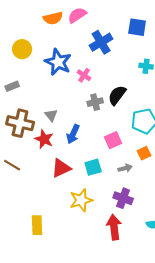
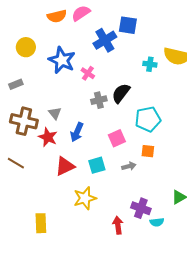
blue square: (137, 27) -> (128, 25), moved
orange square: (144, 153) -> (148, 151), turned 32
purple cross: (123, 198) -> (141, 208), moved
red arrow: (114, 227) -> (118, 225), size x0.7

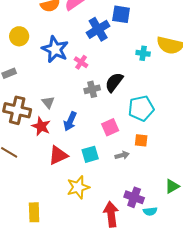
red arrow: (118, 225) -> (111, 214), size x1.4

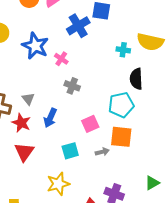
black semicircle: (114, 82) -> (136, 79), moved, turned -40
gray cross: (92, 89) -> (72, 86), turned 35
orange square: (141, 140) -> (121, 137), size x1.6
red triangle: (58, 155) -> (24, 152), moved, turned -30

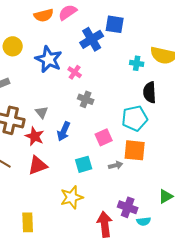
red triangle: (24, 152) -> (38, 165), turned 35

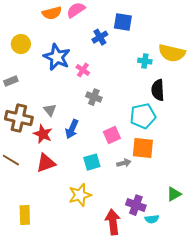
blue cross: (92, 39) -> (100, 37), size x0.7
yellow rectangle: (28, 222) -> (25, 215), moved

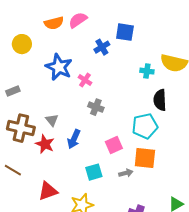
yellow circle: (21, 44) -> (22, 44), moved
red triangle: (46, 163) -> (48, 191), moved

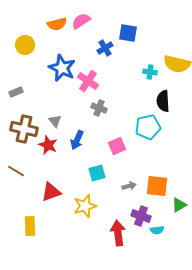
pink cross: (85, 80) -> (88, 81), size x1.5
orange square: (145, 158) -> (157, 186), moved
gray arrow: (126, 173) -> (129, 186), moved

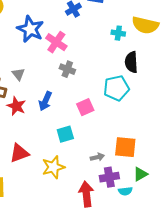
gray triangle: (55, 121) -> (18, 74), moved
gray arrow: (129, 186) -> (97, 157), moved
green triangle: (179, 205) -> (140, 174), moved
purple cross: (141, 216) -> (109, 177), turned -30

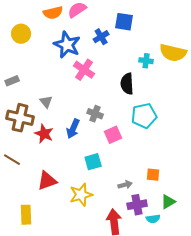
blue star: (30, 29) -> (67, 45), moved
black semicircle: (131, 62) -> (127, 84), moved
gray cross: (67, 69) -> (95, 114), moved
orange square: (125, 147) -> (153, 175), size x0.6

